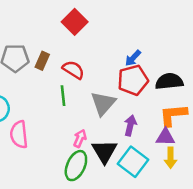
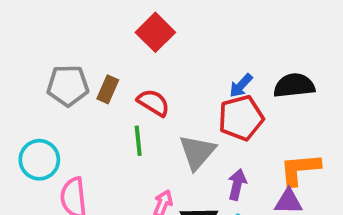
black semicircle: (169, 81) -> (294, 86), moved

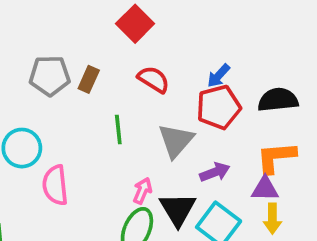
black semicircle: (294, 86) -> (278, 100), moved
red semicircle: (153, 103) -> (154, 79), moved
purple arrow: (237, 184) -> (215, 172), turned 56

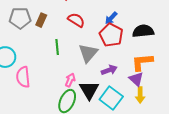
red pentagon: (219, 107) -> (111, 35), turned -30
purple triangle: (265, 189) -> (136, 79), turned 42

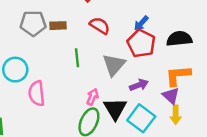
brown rectangle: (41, 20) -> (58, 26), turned 64

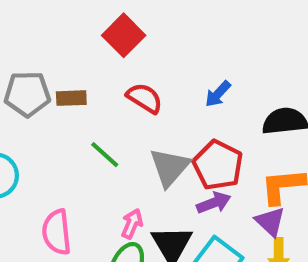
red pentagon: (141, 43) -> (218, 165), moved
green line: (77, 58) -> (105, 155), turned -42
pink semicircle: (37, 93) -> (57, 232), moved

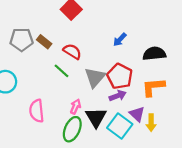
brown rectangle: (71, 98) -> (44, 42), turned 40
red semicircle: (145, 98) -> (72, 51), moved
purple triangle: (270, 222) -> (137, 114), moved

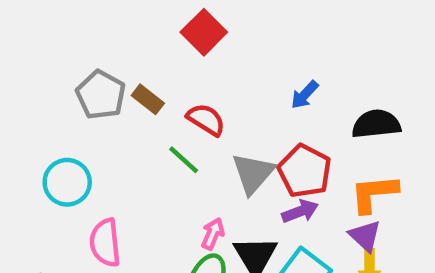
gray pentagon: (21, 40) -> (101, 95), turned 30
pink semicircle: (37, 111) -> (105, 243), moved
purple triangle: (137, 114) -> (365, 236), moved

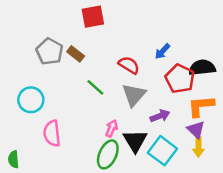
red square: (204, 32) -> (93, 17), moved, turned 35
red semicircle: (206, 120) -> (129, 65), moved
red pentagon: (305, 171) -> (180, 79), moved

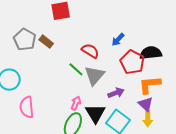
green line: (95, 87) -> (76, 69), moved

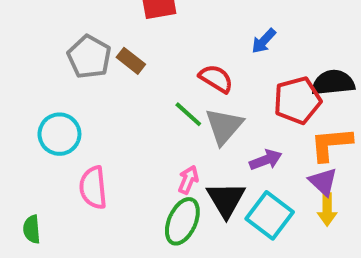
blue arrow: (118, 40) -> (264, 41), moved
red pentagon: (132, 62) -> (297, 100), turned 30

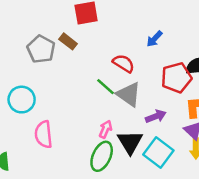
brown rectangle: (131, 61) -> (68, 41), moved
gray triangle: (224, 126) -> (129, 94), turned -36

